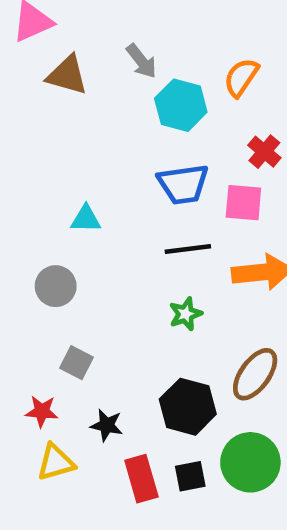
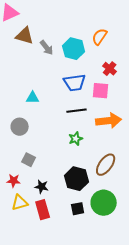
gray arrow: (141, 61) -> (47, 48), moved
red rectangle: (141, 479) -> (43, 210), moved

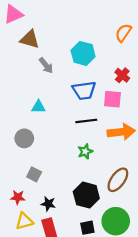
orange semicircle: (100, 37) -> (123, 33), moved
gray arrow: (47, 48) -> (46, 65), moved

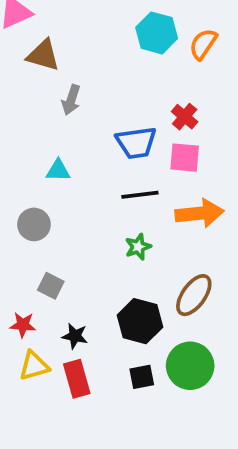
cyan hexagon: (83, 53) -> (157, 33), moved
gray arrow: (46, 65) -> (71, 100), turned 56
red cross: (122, 75) -> (185, 117), moved

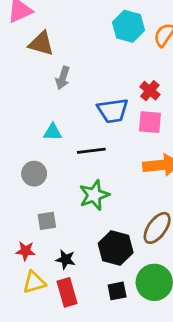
black line: (140, 195) -> (91, 151), moved
green star: (138, 247) -> (94, 195), moved, size x1.5
gray square: (51, 286) -> (47, 221), turned -36

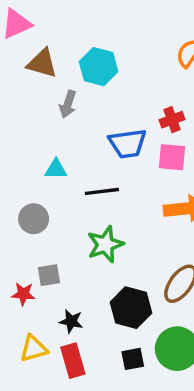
cyan hexagon: (128, 26) -> (99, 67), moved
red cross: (150, 91) -> (172, 120), turned 30
red star: (26, 251) -> (23, 294), moved

